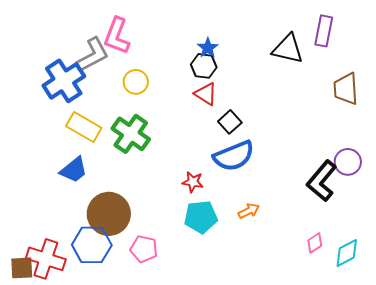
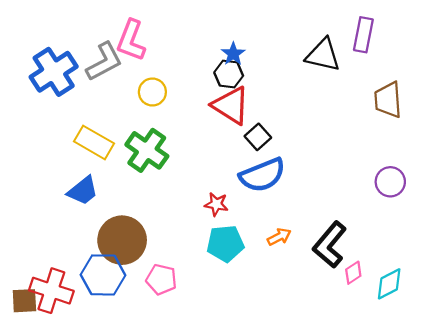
blue cross: (64, 81) -> (54, 72), moved
red triangle: (206, 94) -> (231, 105), size x1.5
black L-shape: (322, 181) -> (330, 245), moved

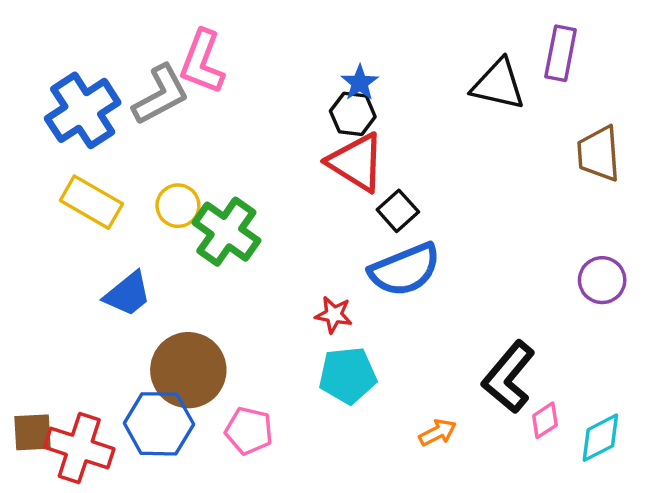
yellow circle: (152, 92) -> (178, 206), moved
yellow rectangle: (94, 142) -> (91, 202), moved
orange arrow: (279, 237) -> (438, 432), moved
brown square: (24, 301) -> (33, 432), moved

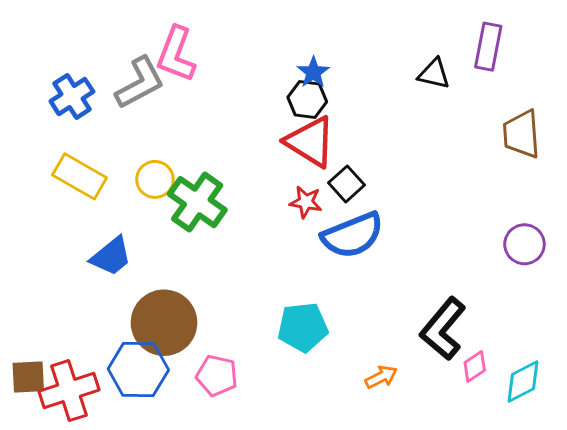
black triangle: (498, 84) -> (434, 74), size x0.7
blue cross: (83, 110) -> (72, 96), size x0.7
red star: (334, 315) -> (306, 202), moved
red cross: (79, 448) -> (69, 391), turned -36

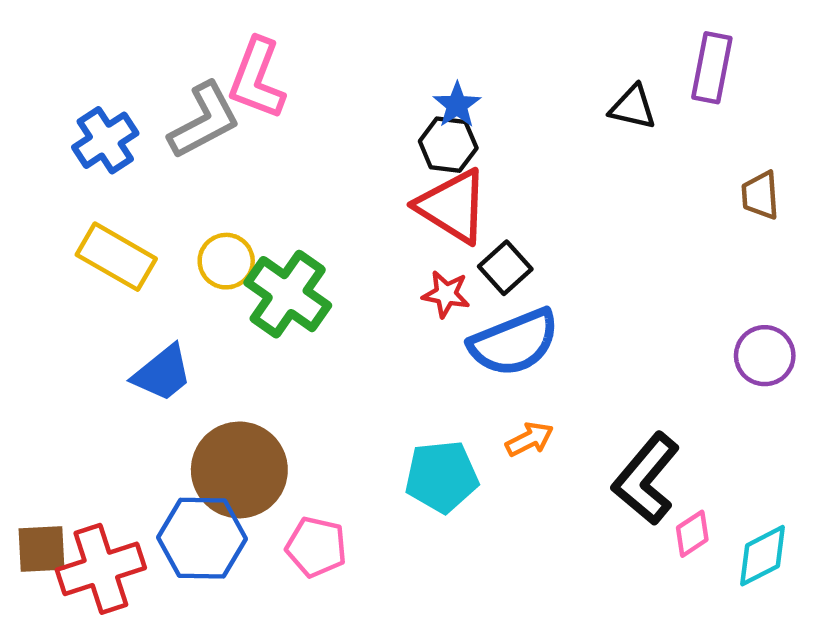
brown trapezoid: (521, 134) -> (760, 195), size x0.7
orange arrow: (381, 377) -> (529, 439), moved

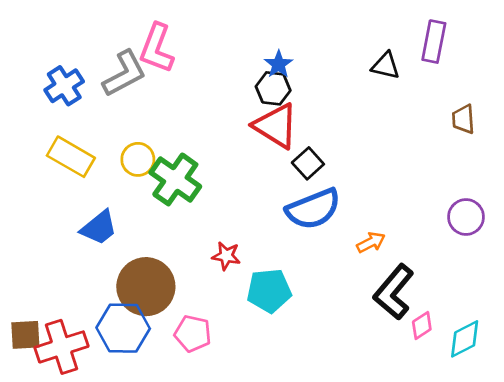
red star: (446, 294) -> (226, 256), moved
orange arrow: (529, 439) -> (371, 242), moved

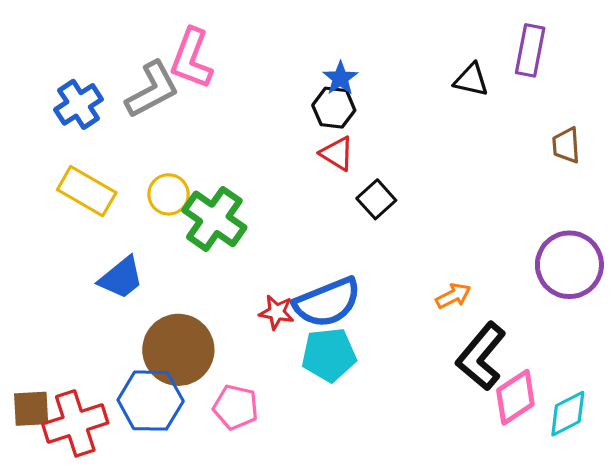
red triangle: (276, 126) -> (337, 153), size x0.6
blue semicircle: (313, 209) -> (327, 302), moved
purple circle: (466, 217) -> (569, 265), size x1.5
pink diamond: (422, 325) -> (515, 397), size x1.6

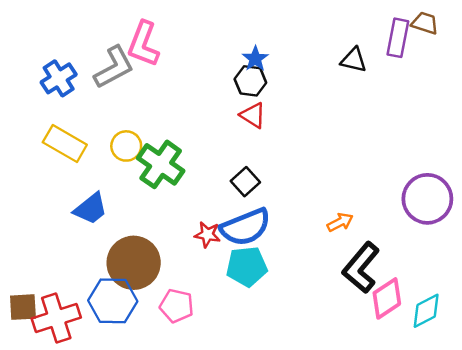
brown trapezoid: (566, 145) -> (425, 23), moved, turned 112
black square: (376, 199) -> (245, 182), moved

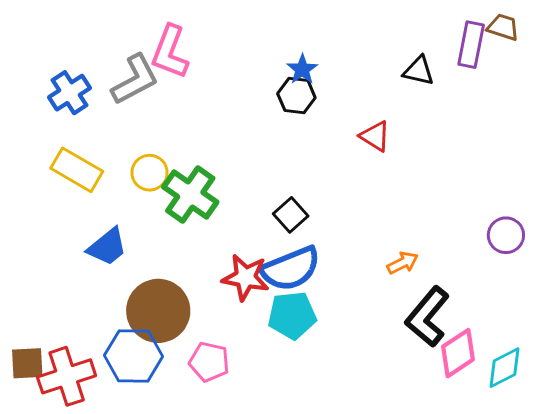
red triangle: (253, 115) -> (375, 136), moved
purple circle: (427, 199) -> (506, 235), size x0.6
red star: (207, 234) -> (246, 277), size x1.5

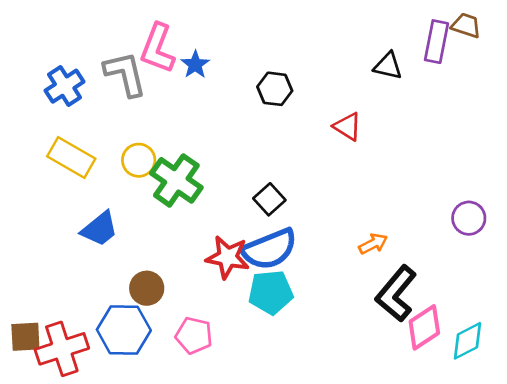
blue star: (302, 69) -> (195, 65), moved
gray L-shape: (135, 80) -> (125, 74), turned -75
brown circle: (158, 311) -> (147, 288), size x0.6

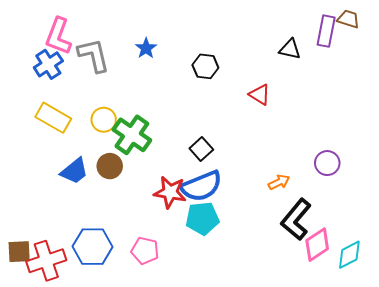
pink L-shape: (158, 48) -> (58, 36), moved
purple circle: (469, 218) -> (327, 163), moved
brown circle: (147, 288) -> (110, 166), moved

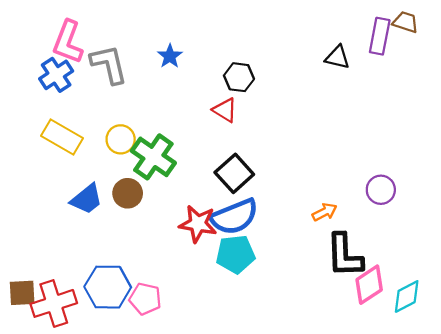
red triangle: (260, 95) -> (225, 110), moved
black square: (201, 149) -> (234, 173), size x1.4
black L-shape: (296, 219) -> (344, 255), turned -42
pink pentagon: (145, 251) -> (145, 299), moved

